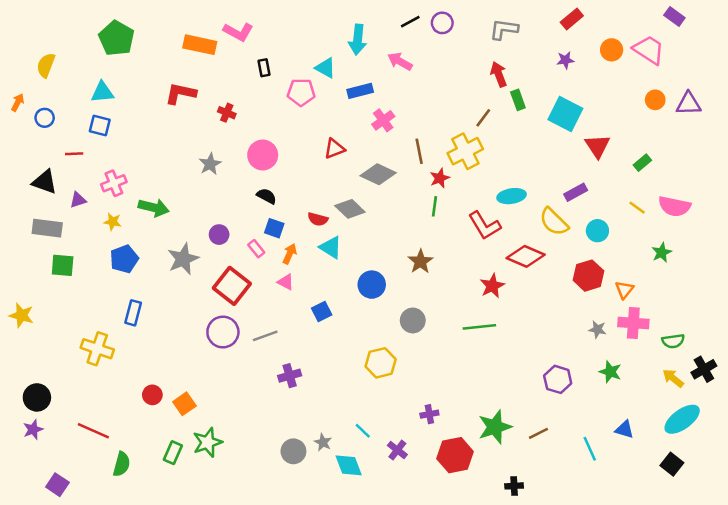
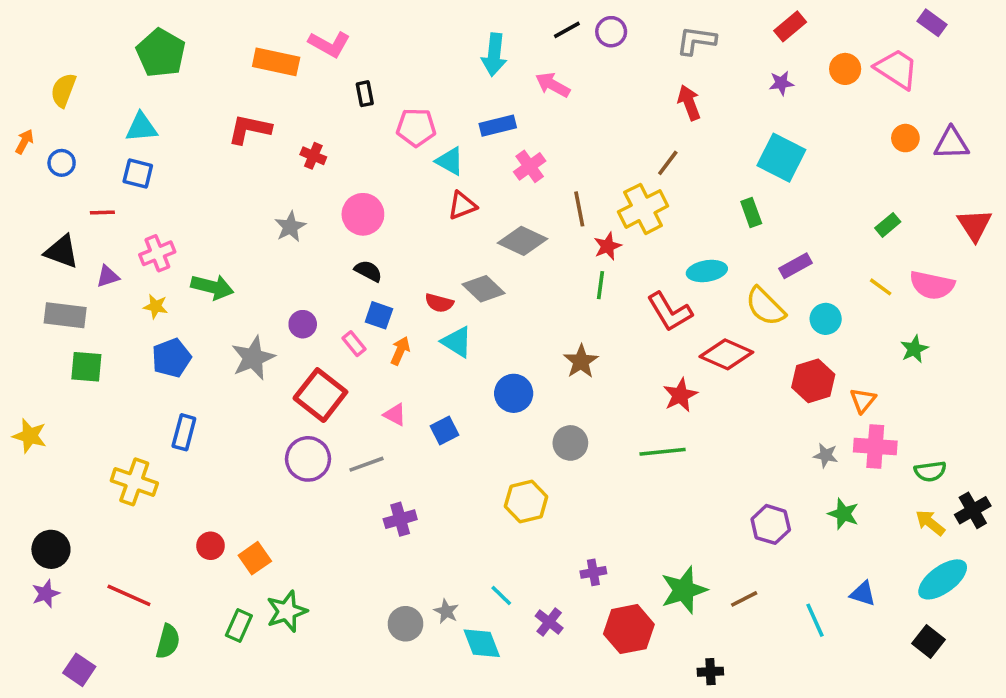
cyan triangle: (326, 68) -> (450, 161), moved
green rectangle: (518, 100) -> (751, 213), moved
red triangle: (597, 146) -> (975, 225), moved
pink triangle: (286, 282) -> (395, 415), moved

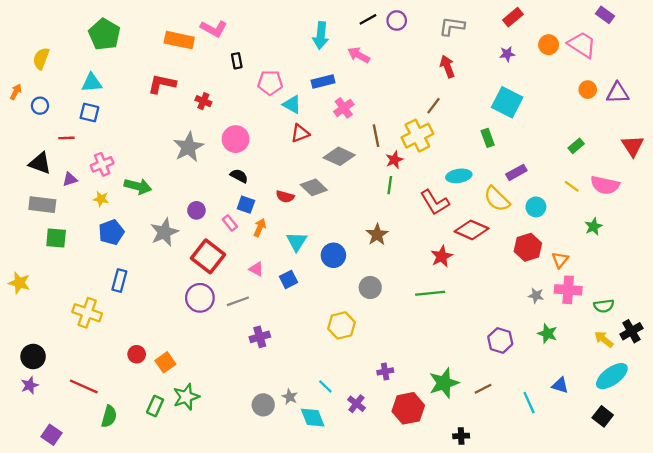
gray star: (290, 227) -> (188, 147), size x1.5
cyan triangle: (457, 342) -> (297, 241), moved, turned 30

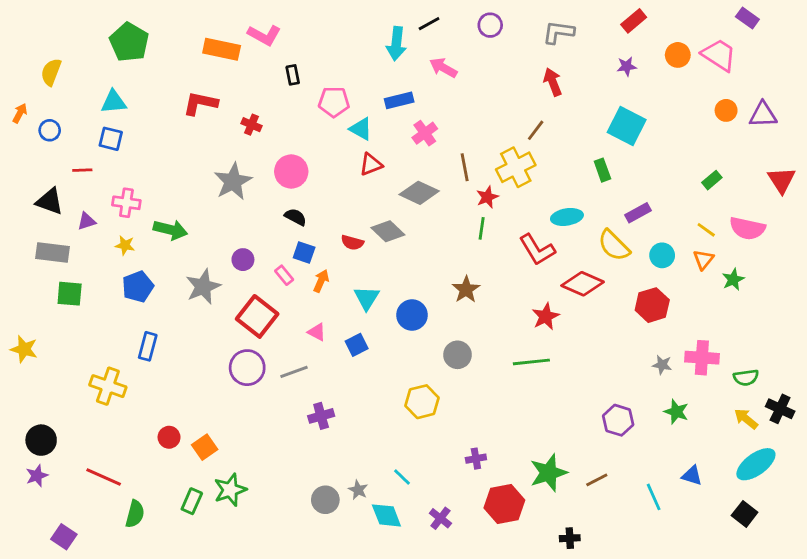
black line: (368, 19) -> (429, 24), moved
pink cross: (102, 164) -> (126, 203), turned 30
orange triangle: (560, 260) -> (703, 260), moved
black cross: (631, 331) -> (780, 409), turned -35
purple cross: (356, 404) -> (440, 518), moved

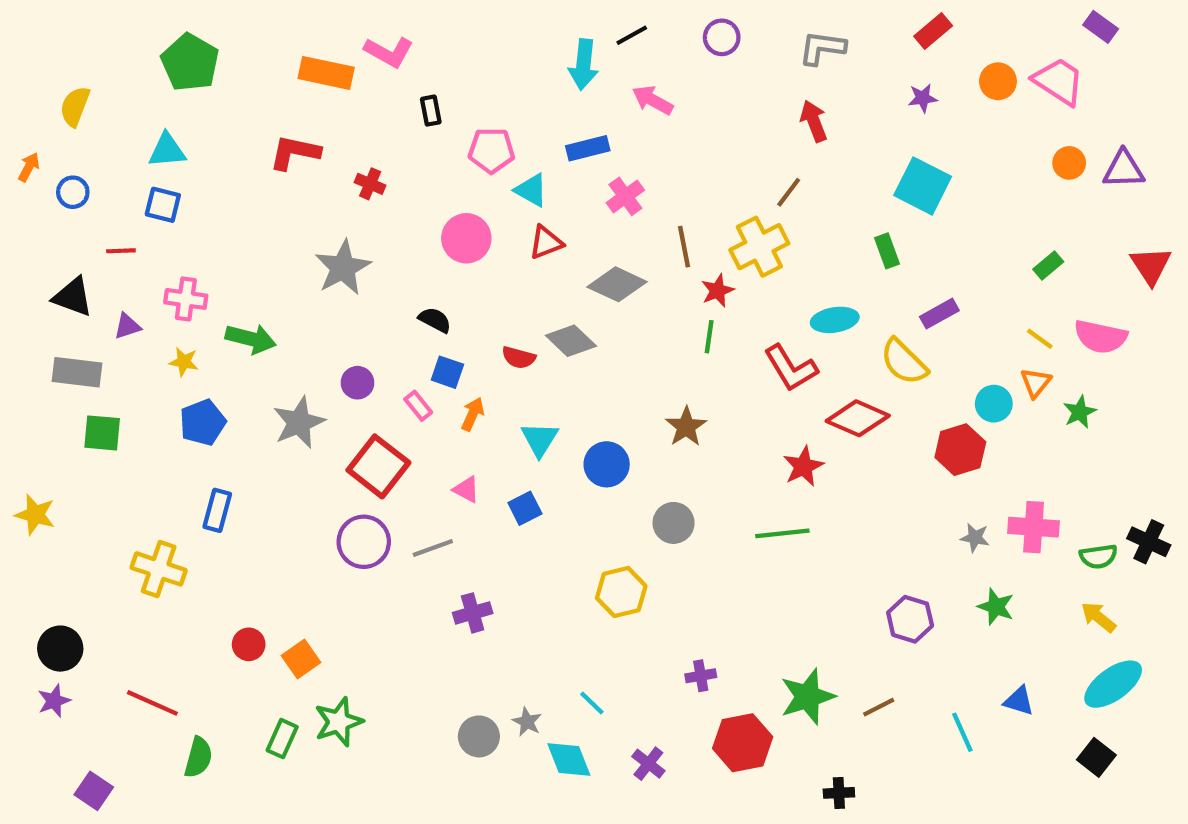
pink circle: (291, 171) -> (466, 238), moved
cyan circle: (662, 255) -> (994, 404), moved
black cross: (780, 409) -> (1149, 542), moved

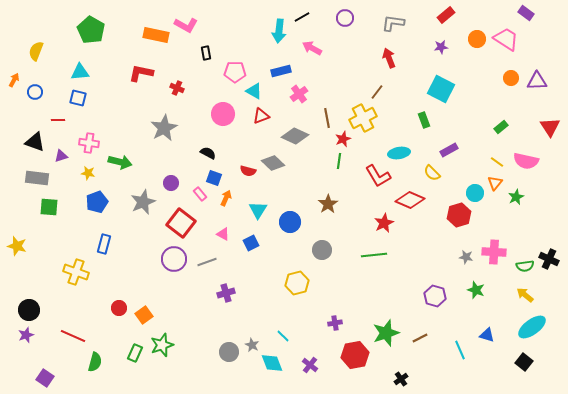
yellow semicircle: (904, 362) -> (432, 173), size x0.7
black cross: (839, 793) -> (401, 379), turned -32

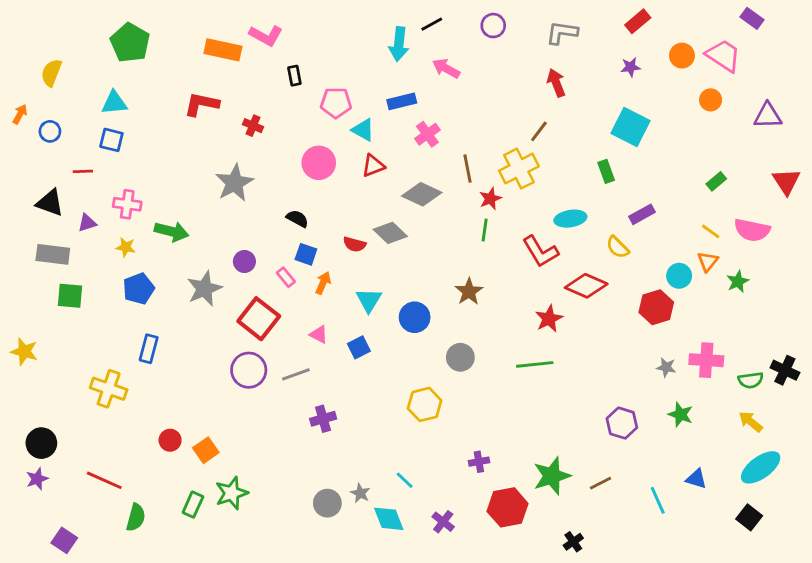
orange circle: (511, 78) -> (711, 100), moved

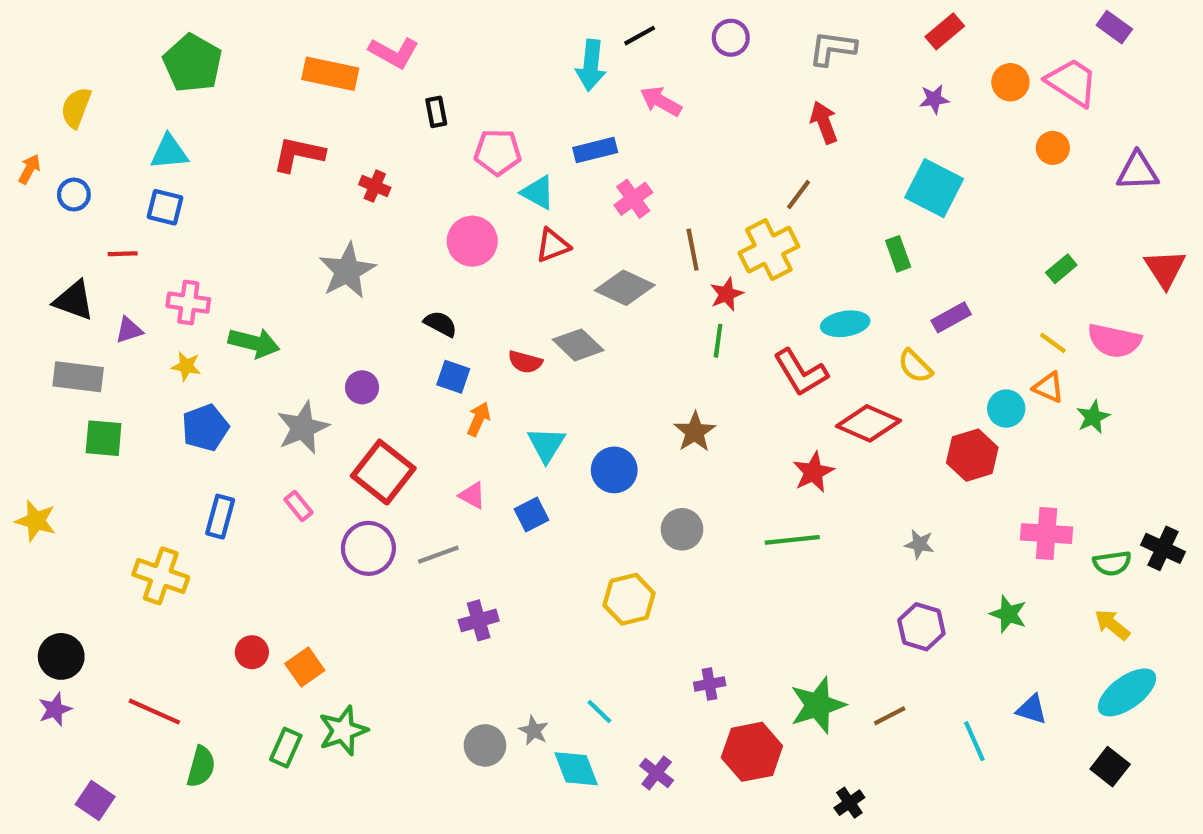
orange triangle: (708, 261) -> (1049, 387), turned -45
pink rectangle: (286, 277) -> (298, 506), moved
gray star: (666, 367) -> (919, 544), moved

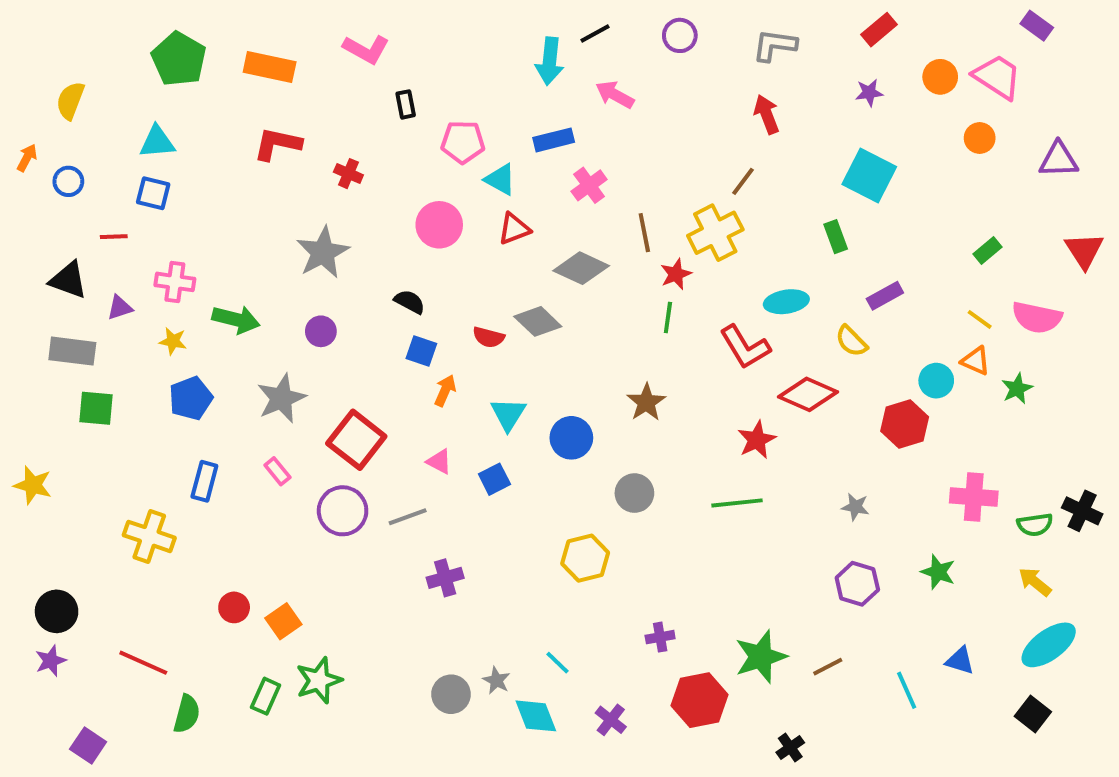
orange rectangle: (330, 74) -> (270, 67), moved
purple circle: (362, 387) -> (321, 331), moved

